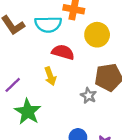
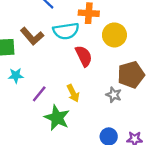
red semicircle: (63, 52) -> (84, 56), turned 55
yellow arrow: (50, 76) -> (73, 93), moved

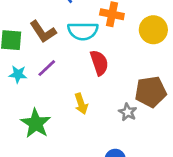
yellow circle: (114, 35) -> (153, 30), moved
purple line: (39, 94) -> (47, 68), moved
green star: (57, 118) -> (36, 123), moved

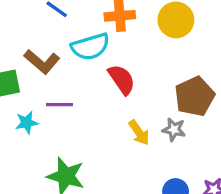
purple line: (47, 68) -> (60, 105), turned 60
yellow arrow: (81, 104) -> (139, 133), moved

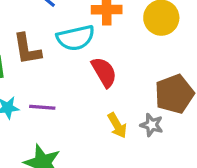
brown L-shape: (42, 62) -> (27, 49), turned 36
purple line: (60, 105) -> (42, 107), moved

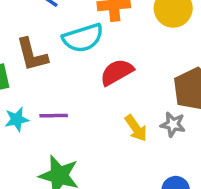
red semicircle: (104, 72) -> (117, 72), turned -84

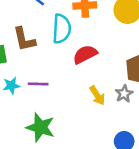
cyan semicircle: (83, 38) -> (62, 29), turned -72
gray star: (173, 124) -> (124, 94), turned 30

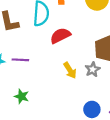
green star: (40, 127) -> (22, 96), size x0.6

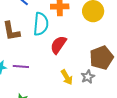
red semicircle: (60, 36) -> (58, 45), turned -30

